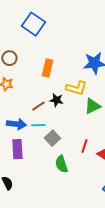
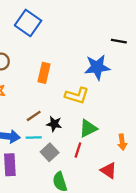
black star: (56, 100) -> (54, 124), moved
green triangle: (92, 106) -> (88, 128), moved
red line: (84, 146) -> (78, 150), moved

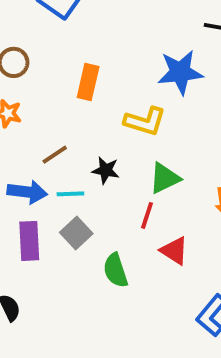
brown line: (34, 116) -> (55, 155), moved
gray square: (50, 152) -> (76, 233), moved
red triangle: (109, 170) -> (174, 251), moved

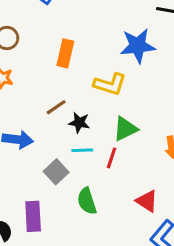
brown line: (55, 155) -> (56, 107), moved
cyan line: (70, 194) -> (82, 150), moved
purple rectangle: (29, 241) -> (33, 216), moved
red triangle: (174, 251) -> (147, 201), moved

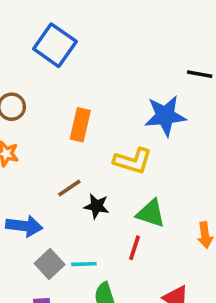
green triangle: (125, 129) -> (151, 213), turned 44
cyan line: (82, 150) -> (84, 264), moved
gray square: (56, 172) -> (50, 264), moved

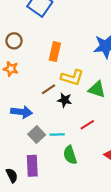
yellow L-shape: (133, 161) -> (72, 77), moved
green triangle: (151, 213) -> (97, 89), moved
red line: (135, 248) -> (87, 125), turned 40

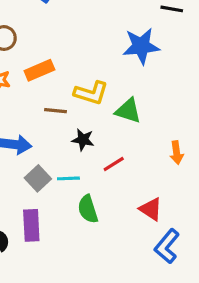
orange rectangle: (55, 52) -> (39, 70), moved, turned 54
brown line: (48, 89) -> (56, 111), turned 40
black star: (65, 100) -> (83, 140), moved

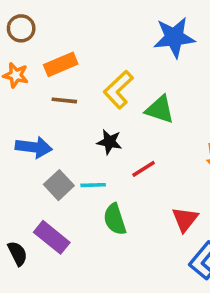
yellow L-shape: (91, 93) -> (118, 90), turned 120
brown line: (56, 111) -> (64, 100), moved
red triangle: (151, 209) -> (185, 219), turned 35
purple rectangle: (31, 225) -> (52, 237), turned -48

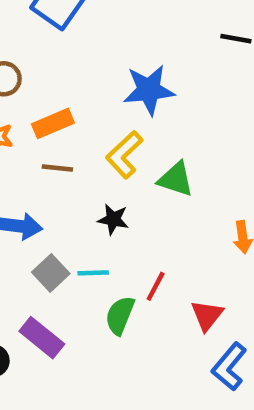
blue star: (174, 37) -> (149, 90), moved
red line: (144, 169) -> (156, 286), moved, turned -30
green semicircle: (115, 219) -> (120, 315), turned 40

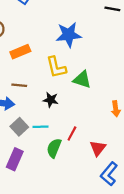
yellow L-shape: (124, 155) -> (56, 67), turned -60
brown line: (57, 168) -> (19, 85), moved
purple rectangle: (42, 338) -> (15, 159), turned 75

